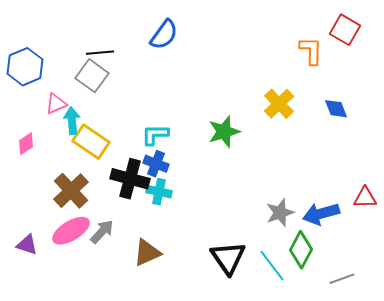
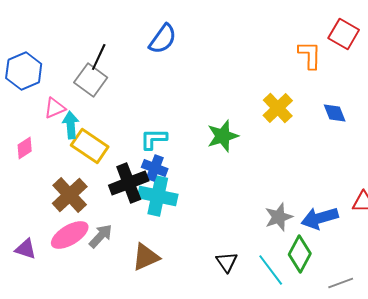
black line: (100, 53) -> (99, 57), turned -60
black cross: (130, 179) -> (129, 183), turned -36
cyan cross: (159, 192) -> (158, 196), size x1.5
black triangle: (228, 258) -> (227, 262), size x0.6

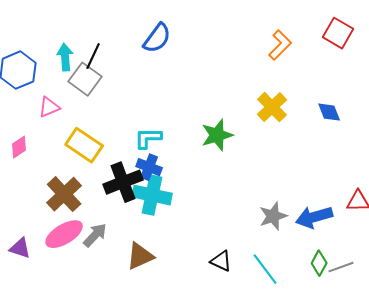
orange L-shape: (310, 55) -> (280, 45), moved, turned 44
cyan arrow: (71, 125) -> (65, 57), moved
green diamond: (300, 254) -> (319, 263), moved, size x0.7
black triangle: (227, 262) -> (221, 261), turned -30
gray line: (341, 283) -> (341, 267), moved

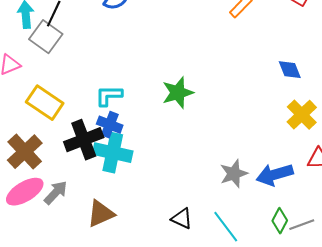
yellow cross: (272, 107) -> (302, 115), moved

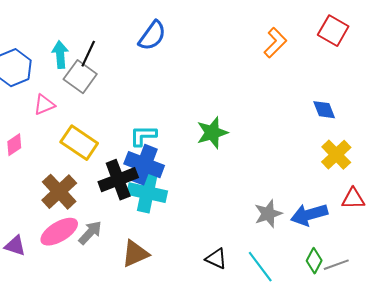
blue cross: (110, 125) -> (144, 165), size x1.5

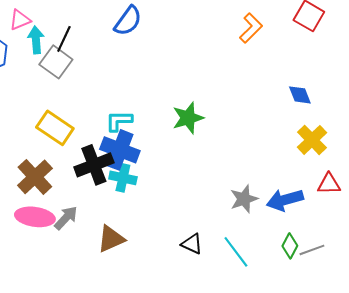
pink triangle: (44, 105) -> (20, 20), moved
cyan cross: (147, 193) -> (123, 178), size x0.7
pink ellipse: (59, 232) -> (35, 217), turned 39

